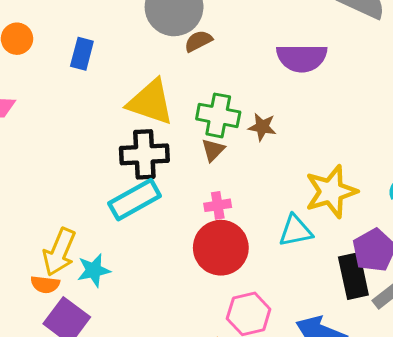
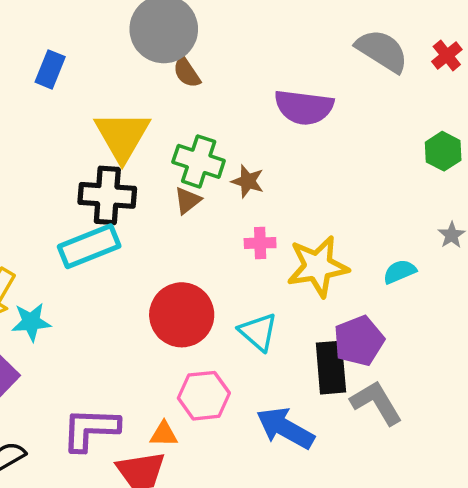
brown semicircle: (198, 41) -> (187, 72), turned -104
yellow triangle: (151, 102) -> (122, 136), turned 34
pink cross: (218, 205) -> (260, 243), moved
cyan triangle: (296, 231) -> (258, 332), moved, turned 45

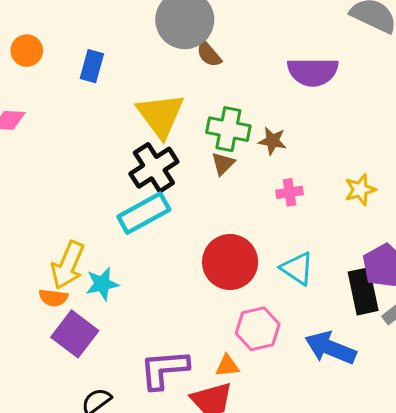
black cross: (107, 195) -> (154, 168), turned -30
yellow star: (318, 266) -> (360, 190), moved, size x0.6

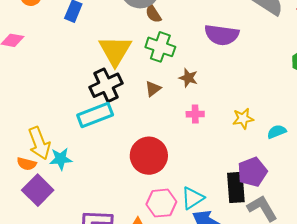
green cross: (228, 129) -> (160, 47), moved
yellow arrow: (68, 265) -> (39, 143), turned -52
cyan triangle: (297, 268) -> (193, 198), moved, turned 45

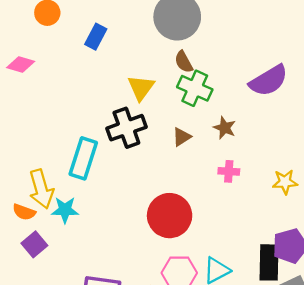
brown semicircle: (153, 14) -> (184, 62), moved
purple semicircle: (222, 35) -> (269, 81), turned -44
yellow triangle: (115, 51) -> (141, 88), size x0.7
cyan rectangle: (95, 115) -> (83, 158), moved, turned -56
purple square: (38, 190) -> (34, 244), size x0.7

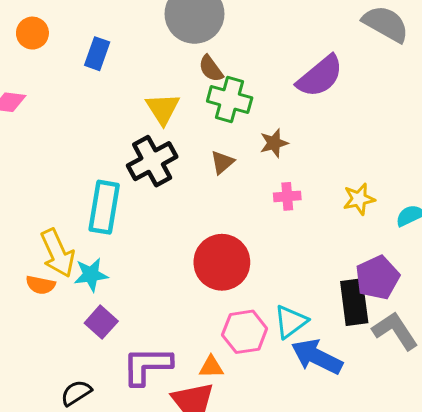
brown star: (225, 128) -> (274, 143), turned -30
purple square: (34, 244) -> (101, 322), moved

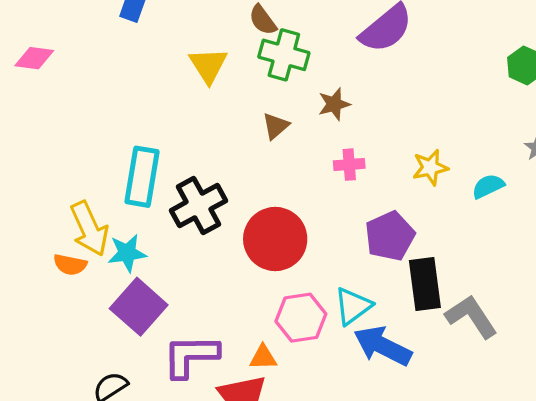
black cross: (152, 161) -> (198, 206), moved
purple pentagon: (377, 278) -> (390, 236), moved
purple square: (101, 322) -> (139, 307), size x1.5

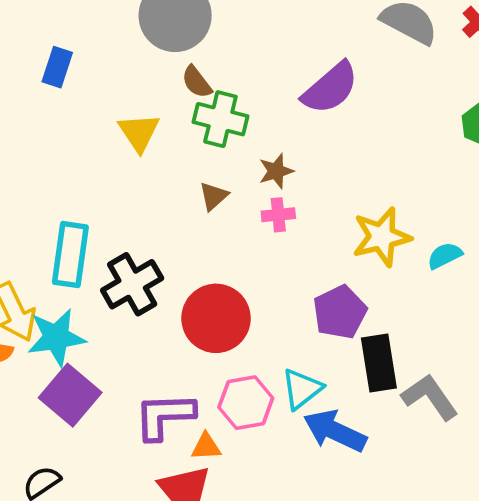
pink cross: (349, 165) -> (278, 215), moved
yellow star: (430, 167) -> (382, 237), size x1.5
cyan star: (127, 253) -> (56, 337), size x1.4
purple L-shape: (191, 356) -> (164, 416), moved

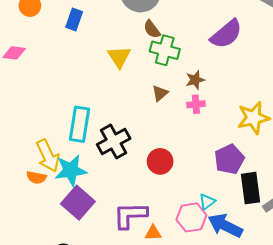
red circle: (216, 318) -> (160, 161), size x0.7
cyan triangle: (302, 389) -> (207, 202), size x0.7
pink hexagon: (246, 403) -> (191, 217), moved

